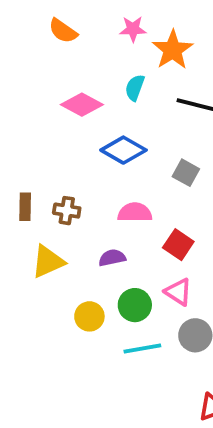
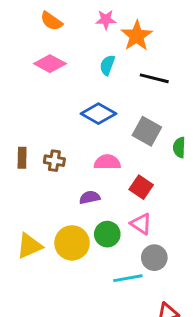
pink diamond: (82, 105) -> (50, 64), moved
gray square: (186, 173) -> (147, 131), size x1.4
yellow triangle: (48, 262) -> (29, 246), moved
yellow circle: (89, 316) -> (72, 243), size x1.5
cyan line: (142, 349) -> (128, 278), moved

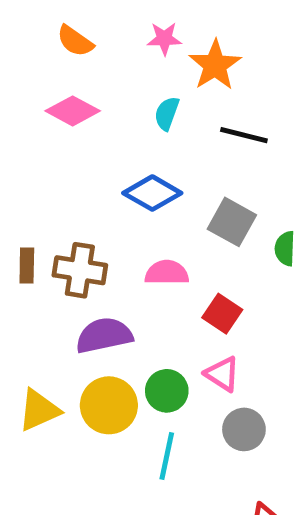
brown cross: (54, 161) -> (80, 270), size x1.5
purple semicircle: (90, 197) -> (104, 335), moved, size x1.6
cyan line: (128, 278) -> (167, 456), moved, turned -68

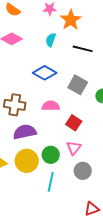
pink triangle: (222, 374) -> (74, 148), turned 35

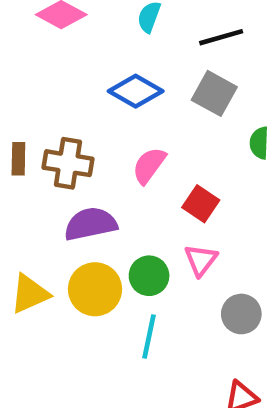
black line: (83, 49) -> (221, 37), turned -30
gray square: (78, 85) -> (214, 93), moved
pink semicircle: (51, 106) -> (149, 165), turned -54
gray circle: (83, 171) -> (241, 314), moved

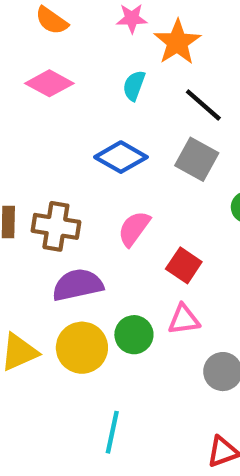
black line: (221, 37) -> (203, 105), turned 57
pink triangle: (201, 260) -> (184, 320), turned 44
cyan line: (149, 336) -> (112, 432), moved

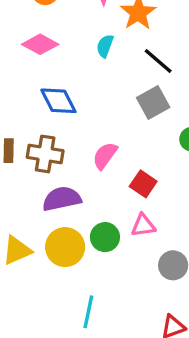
blue diamond: (121, 157) -> (58, 101), moved, turned 33
gray square: (197, 159) -> (153, 102), turned 32

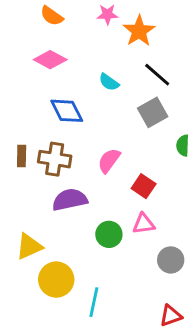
cyan semicircle: (105, 46) -> (109, 82), moved, turned -75
yellow circle: (65, 247) -> (56, 280), moved

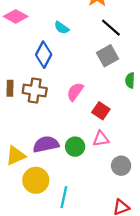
pink diamond: (50, 60) -> (16, 16), moved
cyan semicircle: (109, 82) -> (62, 28), moved
blue diamond: (67, 111) -> (44, 55), turned 55
purple semicircle: (70, 200) -> (46, 144), moved

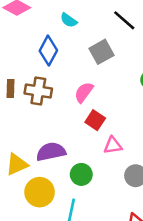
gray square: (108, 56) -> (101, 52), moved
red square: (101, 111) -> (95, 120), moved
green circle: (75, 147) -> (81, 174), moved

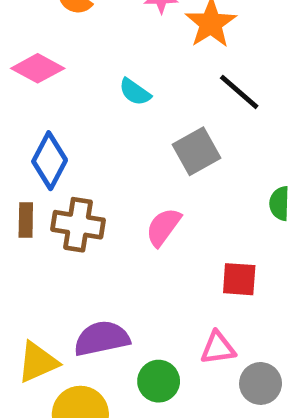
blue diamond: (48, 51) -> (50, 161), moved
red square: (95, 120) -> (239, 279), moved, turned -30
pink triangle: (113, 145) -> (218, 348), moved

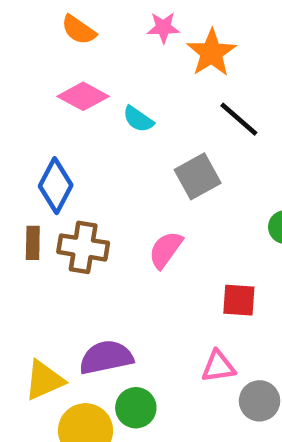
pink diamond: (38, 68) -> (83, 96), moved
green circle: (159, 381) -> (136, 408), moved

